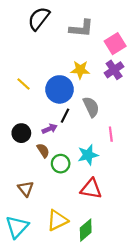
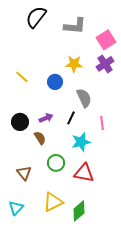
blue circle: (60, 89) -> (55, 82), size x0.6
black line: (65, 116) -> (71, 118), moved
green circle: (61, 164) -> (56, 163), moved
cyan triangle: (17, 227) -> (16, 208), size x0.7

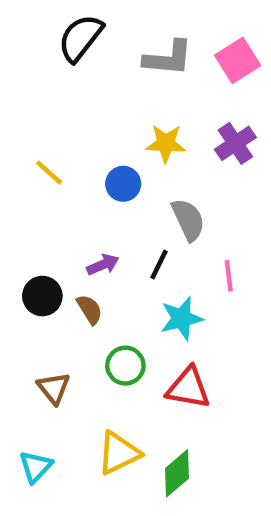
pink square: (106, 40) -> (238, 60), moved
black circle: (20, 122) -> (42, 296), moved

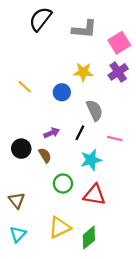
pink square: (238, 60) -> (119, 43), moved
pink line: (229, 276) -> (115, 138), turned -70
brown triangle: (54, 388) -> (17, 200), moved

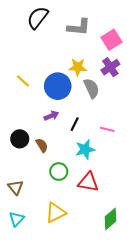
blue circle: (62, 92) -> (58, 86), size x1.6
gray semicircle: (94, 110) -> (91, 88), moved
purple arrow: (52, 133) -> (51, 116), moved
green diamond: (89, 238) -> (110, 219), moved

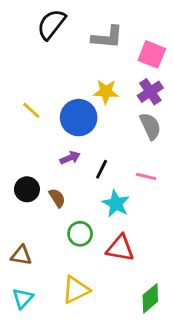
pink square: (111, 40) -> (152, 54), turned -36
gray semicircle: (91, 88) -> (150, 126), moved
cyan star: (85, 149) -> (116, 204), turned -30
brown triangle: (16, 187) -> (21, 255), turned -42

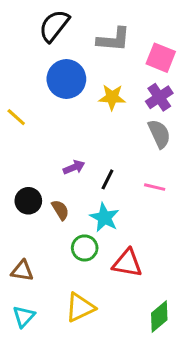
yellow line: (31, 110) -> (16, 117), moved
blue circle: (79, 118) -> (66, 79), moved
cyan star: (116, 204) -> (104, 218), moved

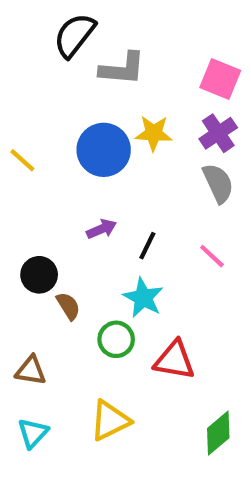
gray L-shape: (114, 39) -> (122, 69), moved
blue circle: (66, 79) -> (104, 150), moved
pink line: (155, 187) -> (212, 256), turned 30
brown semicircle: (60, 210) -> (68, 306), moved

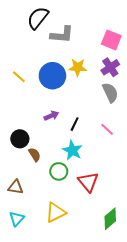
yellow line: (22, 160) -> (19, 77), moved
red triangle: (174, 360) -> (88, 182), turned 40

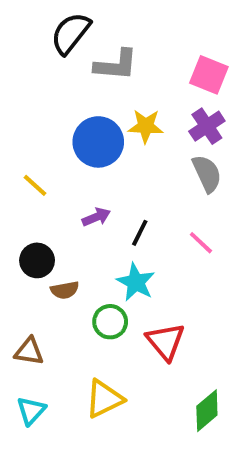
yellow line: (19, 77) -> (35, 185), moved
brown semicircle: (35, 155) -> (65, 290), turned 112

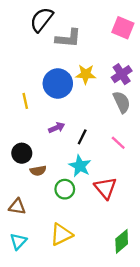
pink square: (209, 75) -> (123, 28), moved
yellow line: (35, 185) -> (25, 101), moved, turned 35
red triangle: (165, 341) -> (105, 188), moved

